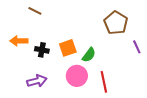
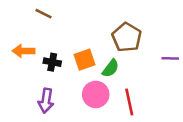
brown pentagon: (116, 23) -> (127, 37), moved
purple line: (137, 47) -> (170, 58), turned -64
purple arrow: (37, 81) -> (46, 101), turned 114

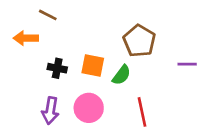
orange arrow: (24, 51) -> (26, 38), moved
orange square: (84, 60) -> (93, 65), turned 30
pink circle: (96, 94) -> (89, 108), moved

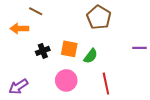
brown pentagon: (139, 41) -> (99, 17), moved
black cross: (57, 68) -> (43, 51), turned -32
purple arrow: (50, 111) -> (18, 87), moved, turned 48

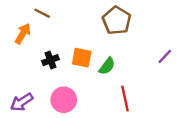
orange arrow: (19, 29) -> (23, 34), turned 120
purple line: (140, 48) -> (165, 56), turned -48
pink circle: (66, 80) -> (64, 100), moved

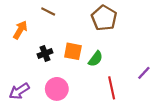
brown line: (42, 13) -> (48, 12), moved
purple line: (165, 56) -> (144, 73), moved

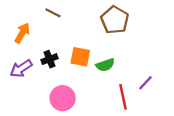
green semicircle: (96, 59) -> (105, 65), turned 35
purple line: (144, 73) -> (145, 83), moved
purple arrow: (19, 91) -> (21, 69), moved

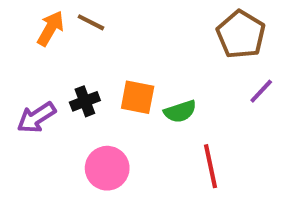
brown pentagon: (115, 20) -> (241, 34), moved
orange arrow: (22, 33) -> (50, 28), moved
purple line: (145, 83) -> (261, 91), moved

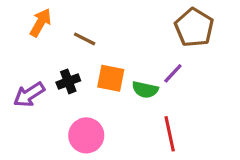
brown line: (91, 22) -> (85, 39), moved
purple line: (261, 91) -> (173, 73), moved
green semicircle: (180, 111) -> (145, 90), turned 30

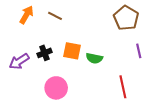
brown line: (85, 39) -> (55, 16), moved
purple line: (173, 73) -> (139, 51), moved, turned -56
red line: (170, 134) -> (123, 87), moved

